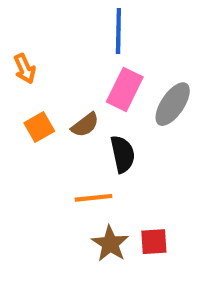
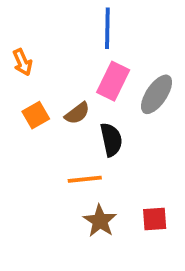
red square: (154, 242) -> (155, 219), moved

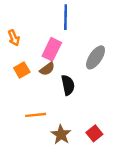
pink rectangle: (113, 81) -> (52, 49), moved
orange line: (85, 179) -> (36, 115), moved
red square: (155, 219) -> (94, 133), turned -35

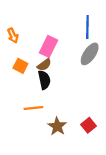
blue line: (66, 17) -> (87, 27), moved
orange square: (22, 70) -> (20, 66), turned -32
black semicircle: (68, 85) -> (44, 80), moved

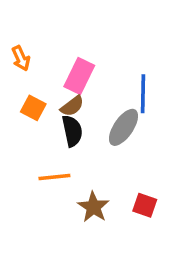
blue line: (87, 27) -> (143, 94), moved
gray ellipse: (90, 54) -> (124, 127), moved
red square: (89, 125) -> (145, 205), turned -32

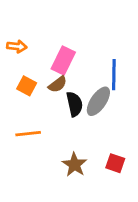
orange arrow: (21, 58) -> (17, 46), turned -60
black semicircle: (72, 131) -> (74, 104), moved
orange line: (54, 177) -> (28, 134), moved

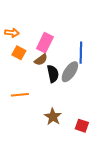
orange square: (27, 86) -> (19, 53), moved
red square: (115, 163) -> (82, 126), moved

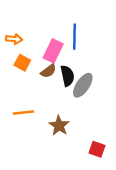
blue line: (81, 53) -> (74, 37), moved
black semicircle: (53, 74) -> (67, 76), moved
brown star: (53, 117) -> (59, 126), moved

